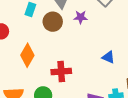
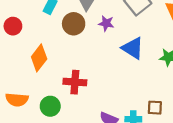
blue triangle: (108, 57) -> (133, 48), moved, size x1.5

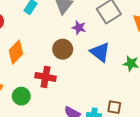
brown circle: (74, 24) -> (63, 49), moved

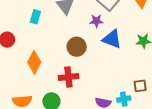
purple star: (79, 28) -> (96, 21), moved

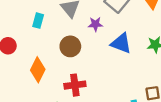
purple star: (96, 21) -> (95, 24), moved
brown circle: (77, 47) -> (70, 46), moved

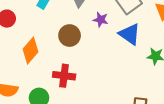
blue triangle: (121, 43) -> (130, 34), moved

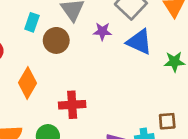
brown circle: (70, 36) -> (56, 40), moved

